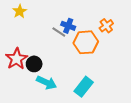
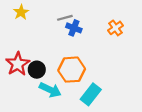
gray line: (59, 32) -> (65, 18), moved, turned -48
orange hexagon: (86, 42) -> (72, 70), moved

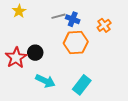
blue cross: (74, 28) -> (73, 19), moved
black circle: (37, 70) -> (35, 53), moved
orange hexagon: (72, 70) -> (76, 42), moved

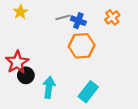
orange cross: (104, 25) -> (112, 17), moved
black circle: (35, 53) -> (26, 75), moved
cyan arrow: (45, 81) -> (49, 87), turned -108

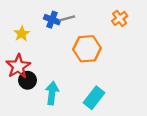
yellow star: (20, 12) -> (22, 34), moved
blue cross: (78, 21) -> (52, 20), moved

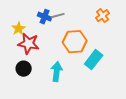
red star: (18, 66) -> (29, 44), moved, turned -30
cyan arrow: (52, 93) -> (57, 72), moved
cyan rectangle: (94, 98) -> (94, 60), moved

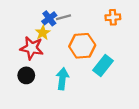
orange cross: (103, 16) -> (113, 17), turned 32
blue cross: (45, 17) -> (49, 18), turned 32
yellow star: (19, 29) -> (43, 33), moved

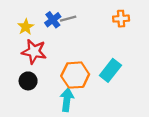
yellow star: (43, 33) -> (26, 27), moved
orange hexagon: (82, 46) -> (75, 75), moved
cyan arrow: (62, 79) -> (67, 100), moved

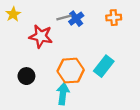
blue cross: (53, 20) -> (76, 19), moved
yellow star: (26, 27) -> (13, 14), moved
red star: (34, 52) -> (41, 36), moved

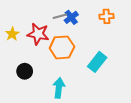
yellow star: (13, 14) -> (12, 34), moved
orange hexagon: (71, 71) -> (62, 47), moved

